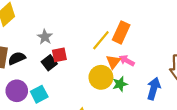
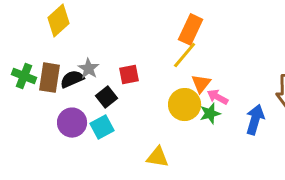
orange rectangle: (121, 32) -> (191, 29), moved
gray star: (45, 37) -> (89, 69), moved
pink arrow: (127, 60) -> (218, 97), moved
black square: (49, 63) -> (107, 97), moved

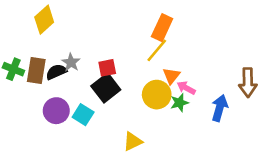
black square: (107, 97) -> (106, 88), moved, size x1.5
cyan square: (102, 127) -> (83, 115), turned -30
yellow triangle: (158, 157) -> (133, 141), turned -35

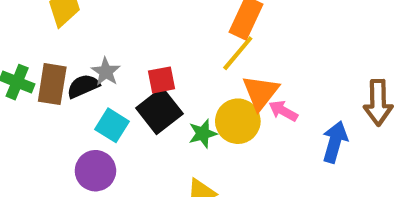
orange triangle: (171, 76) -> (261, 92), size x1.4
green star: (179, 103) -> (203, 134), moved
purple circle: (56, 111) -> (95, 171), moved
cyan square: (83, 115) -> (112, 125), moved

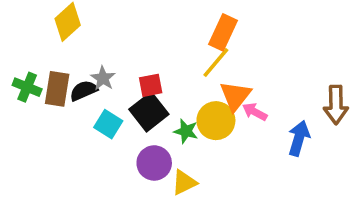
green star: (203, 134) -> (186, 131), turned 30
purple circle: (95, 171) -> (154, 163), moved

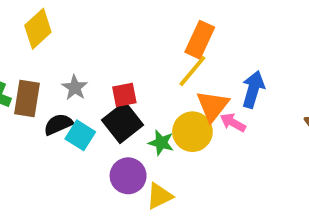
black semicircle: (84, 91) -> (58, 124), moved
blue arrow: (299, 138) -> (253, 89), moved

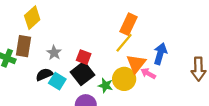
red square: (124, 95) -> (84, 57), turned 32
brown rectangle: (27, 99) -> (23, 46), moved

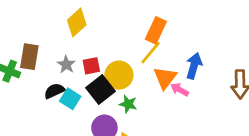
yellow diamond: (32, 18) -> (77, 22), moved
red square: (84, 57) -> (91, 66), moved, turned -32
yellow circle: (124, 79) -> (119, 75), moved

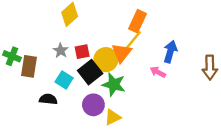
brown rectangle: (29, 57) -> (29, 66), moved
orange triangle: (165, 78) -> (122, 53), moved
black semicircle: (54, 91) -> (48, 99), moved, turned 30
green star: (128, 104) -> (114, 84), size x1.5

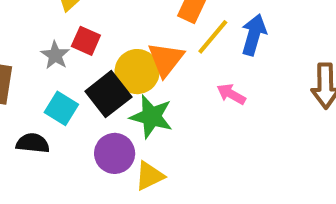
yellow line: (133, 40) -> (213, 37), moved
red square: (82, 52) -> (86, 41), moved, turned 35
blue arrow: (170, 52) -> (254, 35), moved

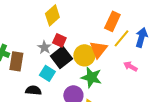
black square: (108, 94) -> (61, 57), moved

